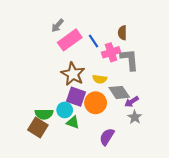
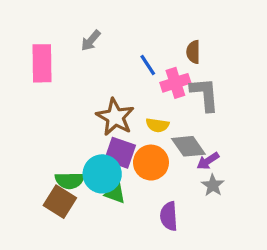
pink rectangle: (70, 40) -> (42, 63), moved, turned -55
cyan circle: (65, 110) -> (102, 174), size x1.5
purple semicircle: (107, 137) -> (169, 216), turned -36

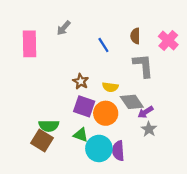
pink cross: (175, 83) -> (168, 40), moved, turned -30
brown star: (115, 117) -> (81, 81), size x0.6
cyan circle: (102, 174) -> (99, 148), moved

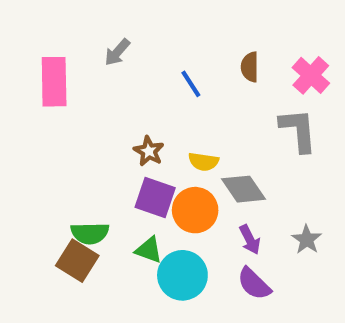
gray L-shape: (143, 65) -> (298, 130), moved
purple arrow: (145, 112) -> (250, 240), moved, turned -84
gray star: (149, 129) -> (307, 240), moved
purple semicircle: (118, 151) -> (254, 284), moved, turned -42

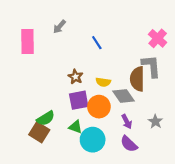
brown semicircle: (250, 67) -> (137, 79), moved, size x1.6
purple square: (155, 197) -> (79, 100), turned -30
green semicircle: (90, 233) -> (46, 118), turned -30

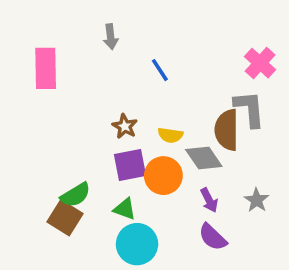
gray arrow: (60, 27) -> (111, 37), moved, turned -48
cyan circle: (93, 140) -> (137, 244), moved

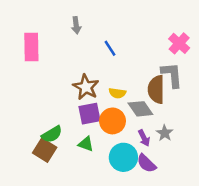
brown star: (125, 126) -> (86, 87), size x1.5
gray star: (257, 200) -> (165, 133), moved
cyan circle: (137, 244) -> (123, 157), moved

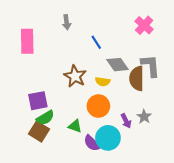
pink cross: (179, 43) -> (144, 25), moved
gray diamond: (140, 109) -> (118, 65), moved
purple square: (89, 114) -> (38, 101), moved
purple semicircle: (146, 163) -> (92, 143), moved

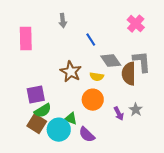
cyan circle: (108, 138) -> (59, 130), moved

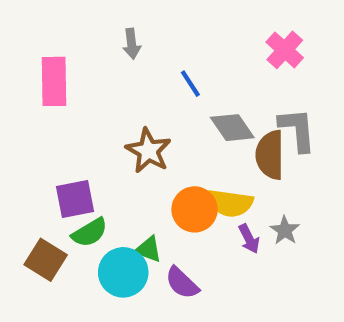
yellow semicircle: (97, 77) -> (230, 203), moved, size x1.5
brown square: (37, 124) -> (46, 260), moved

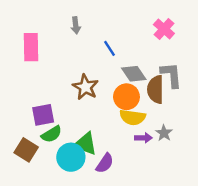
orange circle: (195, 209) -> (126, 97), moved
purple arrow: (249, 239) -> (143, 138), turned -63
green triangle: (148, 249) -> (85, 144), size x1.5
purple semicircle: (182, 283) -> (105, 163), turned -100

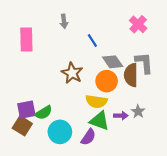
purple square: (43, 115) -> (26, 110), moved
yellow semicircle: (133, 117) -> (96, 101), moved
green triangle: (85, 144) -> (99, 121), moved

